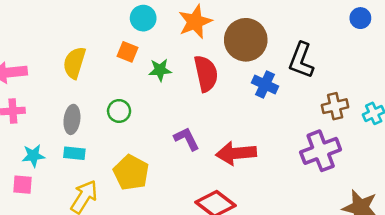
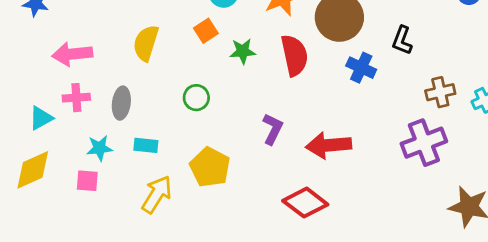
orange square: (127, 52) -> (206, 31), turned 35
black L-shape: (301, 60) -> (402, 40), size x0.7
gray ellipse: (72, 119) -> (121, 103), moved
purple L-shape: (187, 139) -> (273, 129), turned 52

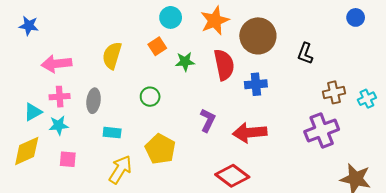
blue cross: (361, 68) -> (256, 84), moved, turned -30
cyan star: (100, 148) -> (59, 125), moved

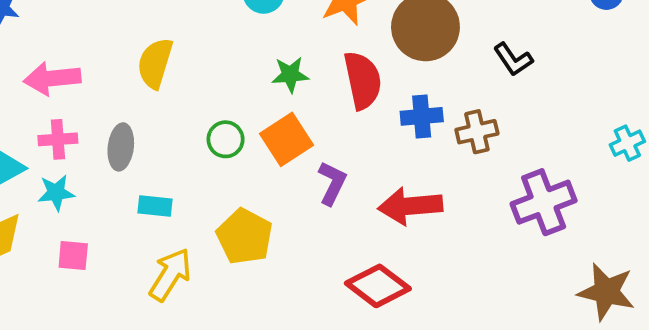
orange square: (157, 46) -> (286, 139), moved, size x1.5
black L-shape: (305, 53) -> (513, 59), turned -55
brown cross: (334, 92) -> (477, 132), moved

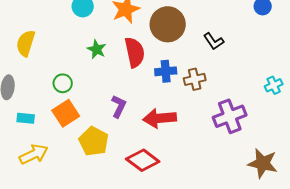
green star: (290, 75) -> (97, 49), turned 30
orange square: (286, 139) -> (66, 113), moved
yellow pentagon: (245, 236) -> (94, 141), moved
yellow arrow: (170, 275) -> (34, 154), turned 32

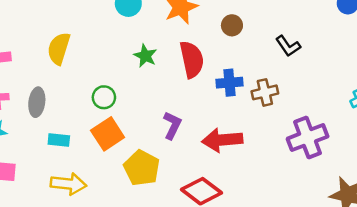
brown circle: (168, 24) -> (232, 25), size x0.5
yellow arrow: (34, 154) -> (69, 184), turned 32

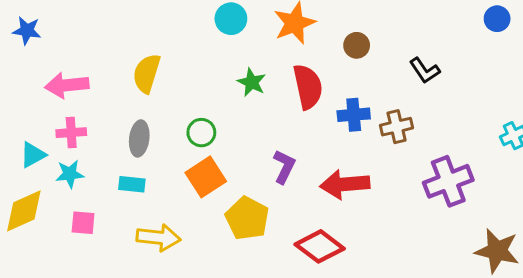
gray ellipse: (37, 102) -> (139, 138), moved
cyan rectangle: (59, 140) -> (132, 184), moved

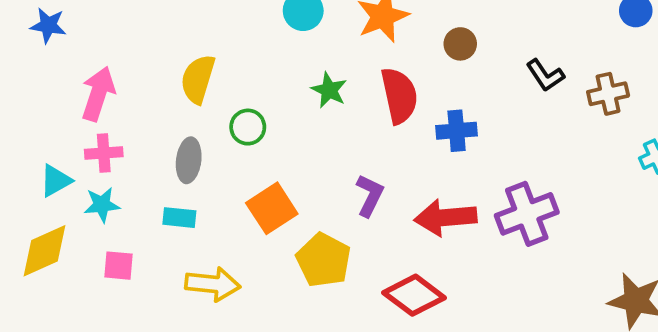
pink arrow: (67, 85) -> (98, 94), turned 114
brown cross: (397, 127) -> (608, 94), moved
green circle: (201, 133) -> (248, 127), moved
purple cross: (448, 181) -> (527, 214), moved

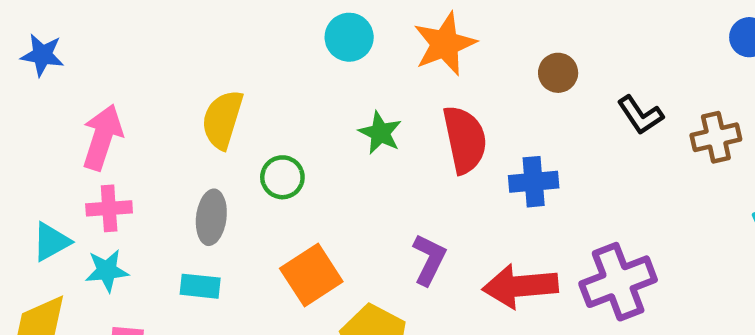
brown circle: (460, 44) -> (558, 73), moved

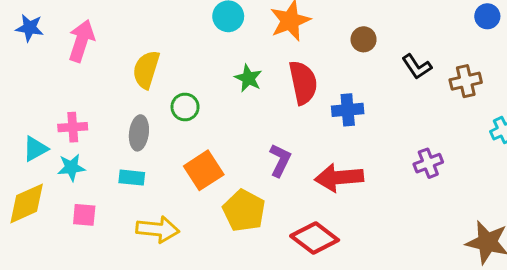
pink arrow: (102, 137) -> (81, 41), moved
purple cross: (618, 282) -> (428, 163), moved, size x0.6

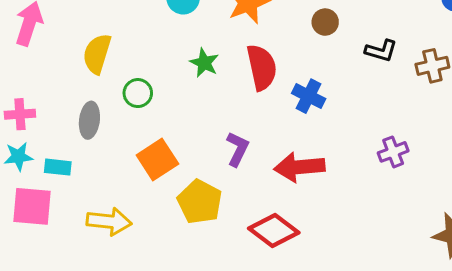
black L-shape: (417, 67) -> (381, 51), turned -40
blue cross: (348, 110) -> (309, 96), turned 32
cyan rectangle: (132, 178) -> (58, 167), moved
pink square: (84, 215) -> (32, 206), size x1.6

